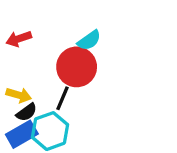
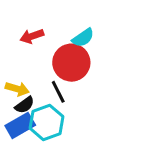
red arrow: (19, 39) -> (32, 36), moved
black line: (63, 98) -> (58, 92), turned -50

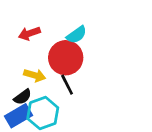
yellow arrow: (17, 89) -> (35, 75), moved
black line: (58, 92) -> (67, 85), moved

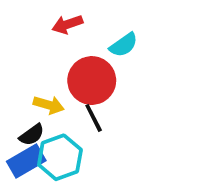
red arrow: (29, 33) -> (67, 24), moved
cyan semicircle: (77, 35) -> (124, 45), moved

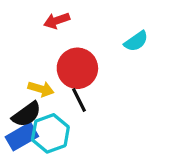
cyan semicircle: (124, 45) -> (136, 41), moved
black semicircle: (32, 135) -> (27, 114), size x1.4

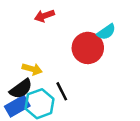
red circle: (77, 68) -> (88, 48), moved
black line: (79, 100) -> (62, 91), moved

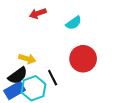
cyan semicircle: (106, 32) -> (74, 23), moved
red circle: (88, 48) -> (83, 59), moved

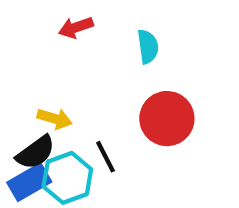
cyan semicircle: (74, 23) -> (148, 47), turned -63

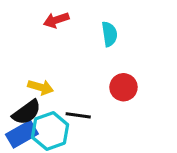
red circle: (167, 119) -> (123, 87), size x0.7
black line: (105, 157) -> (78, 115), turned -55

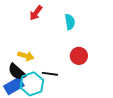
red arrow: (56, 20) -> (36, 13), turned -35
black semicircle: (27, 112) -> (17, 72), turned 78

